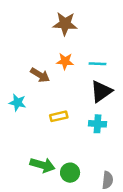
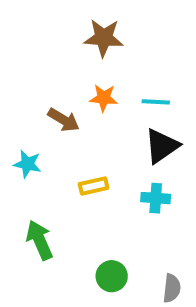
green arrow: (43, 165) -> (40, 240), moved, turned -130

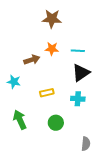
brown arrow: (64, 120) -> (32, 60), turned -49
green circle: (112, 276) -> (56, 123), moved

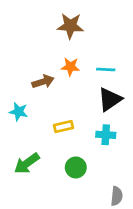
green arrow: (20, 120) -> (27, 163), turned -102

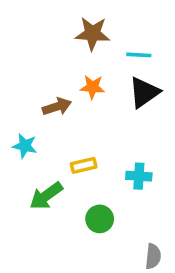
cyan line: (106, 69) -> (139, 55), moved
black triangle: (110, 99) -> (144, 92), moved
green arrow: (27, 163) -> (46, 196), moved

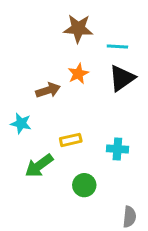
orange star: (93, 87) -> (78, 74), turned -30

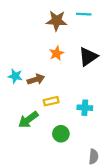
cyan line: (117, 47) -> (84, 14), moved
brown arrow: (48, 90) -> (36, 79), moved
cyan star: (21, 123) -> (15, 76), moved

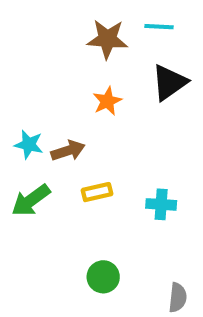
black triangle: (88, 57) -> (169, 82), moved
green arrow: (28, 120) -> (31, 200), moved
green circle: (61, 134) -> (103, 277), moved

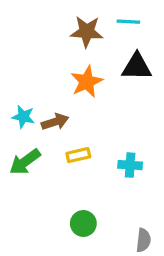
black triangle: (169, 82) -> (137, 67), turned 36
orange star: (107, 101) -> (87, 82), size x1.4

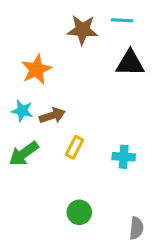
orange star: (87, 82) -> (36, 70), moved
yellow rectangle: (78, 155) -> (75, 147), turned -50

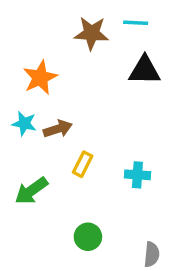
green arrow: (24, 154) -> (31, 191), moved

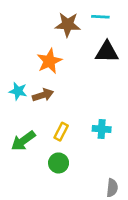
orange star: (40, 78) -> (49, 61), moved
yellow rectangle: (83, 164) -> (61, 132), moved
green circle: (88, 237) -> (59, 163), moved

